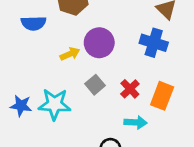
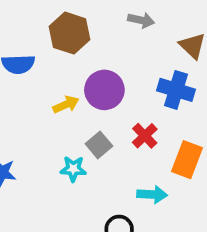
red cross: (130, 89) -> (145, 136), moved
cyan star: (54, 104) -> (73, 169), moved, size x0.6

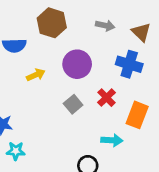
gray arrow: (141, 20) -> (105, 25), moved
yellow arrow: (66, 105) -> (36, 75), moved
cyan star: (73, 169) -> (16, 151), moved

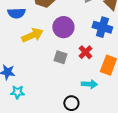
yellow arrow: (36, 75) -> (32, 35), size x1.5
gray square: (73, 104) -> (60, 57), turned -32

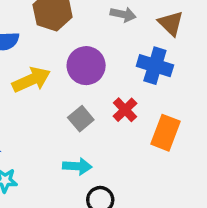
gray square: (60, 57) -> (81, 119), turned 32
cyan arrow: (89, 84) -> (77, 166), moved

